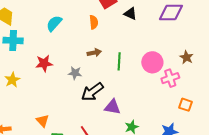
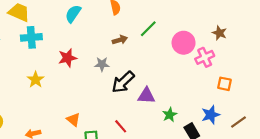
green line: (119, 61) -> (148, 29), moved, turned 48

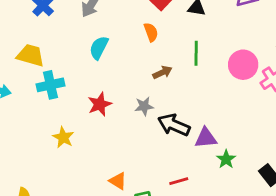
green line: (148, 29) -> (196, 53), turned -36
black arrow: (123, 82) -> (174, 125), turned 75
green star: (170, 115) -> (226, 159), moved
red line: (121, 126) -> (179, 181), turned -56

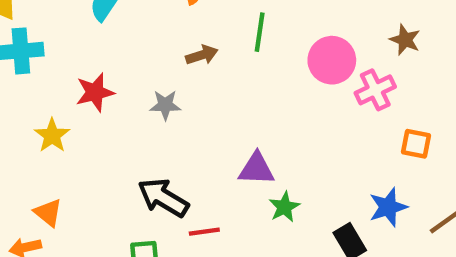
black arrow: (174, 125) -> (163, 198), moved
yellow star: (63, 137) -> (52, 135), moved
orange triangle: (118, 181) -> (48, 213), moved

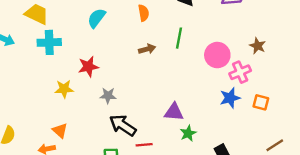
gray star: (165, 105) -> (108, 96), moved
yellow star: (52, 135) -> (64, 89), turned 30
blue star: (388, 207) -> (230, 98), moved

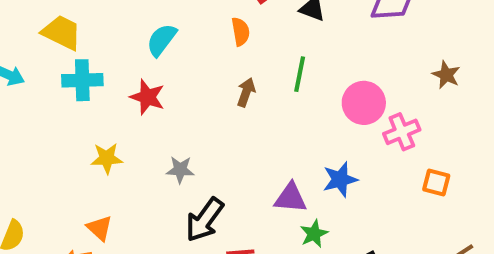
brown star: (258, 46) -> (446, 75), moved
brown arrow: (147, 49) -> (246, 92), turned -56
red star: (88, 67) -> (147, 97), moved, turned 30
blue star: (230, 98) -> (340, 179), moved
black arrow: (123, 125) -> (205, 220), turned -88

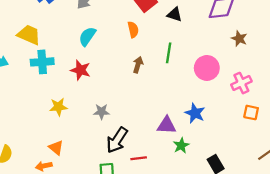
brown star: (446, 75) -> (239, 39), moved
pink cross: (402, 132) -> (241, 83), moved
blue star: (340, 179) -> (195, 113), turned -30

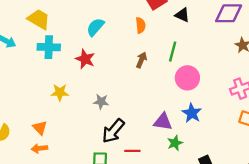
pink circle: (207, 68) -> (187, 78), moved
orange triangle: (56, 148) -> (40, 128), moved

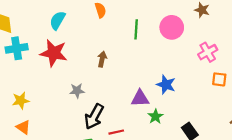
red star: (85, 59) -> (54, 53), size x1.4
brown arrow: (141, 60) -> (102, 59), moved
pink circle: (187, 78) -> (172, 27), moved
yellow star: (60, 92) -> (21, 101), moved

